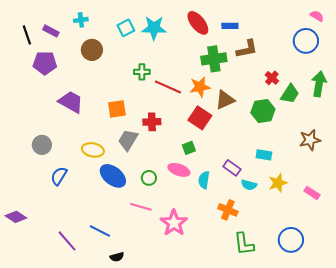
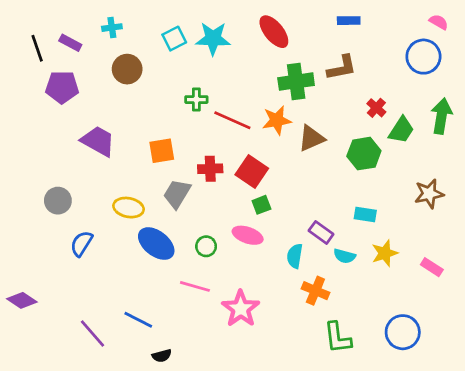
blue rectangle: (230, 26) -> (349, 21), moved
red square: (200, 118) -> (252, 172), moved
cyan semicircle: (204, 180) -> (295, 256), moved

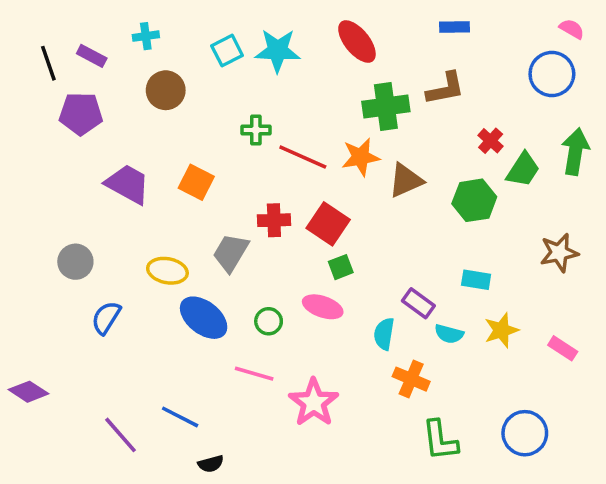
orange square: (162, 151) -> (196, 182), moved, turned 36

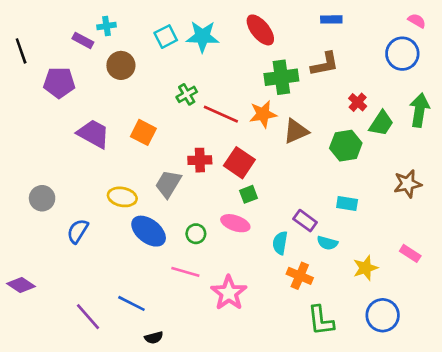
purple rectangle: (92, 56) -> (83, 40), moved
black line: (48, 63) -> (21, 51), moved
green cross: (256, 130) -> (187, 94), turned -30
gray circle: (75, 262) -> (42, 198), moved
yellow star: (501, 330) -> (366, 268), moved

